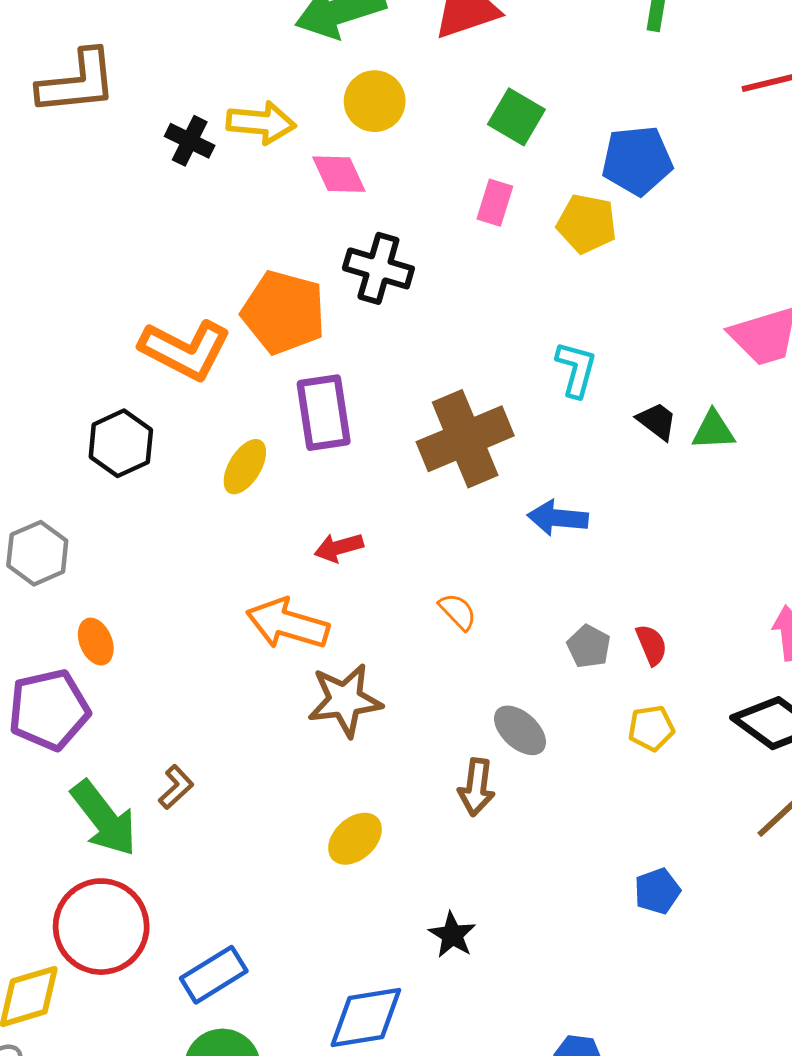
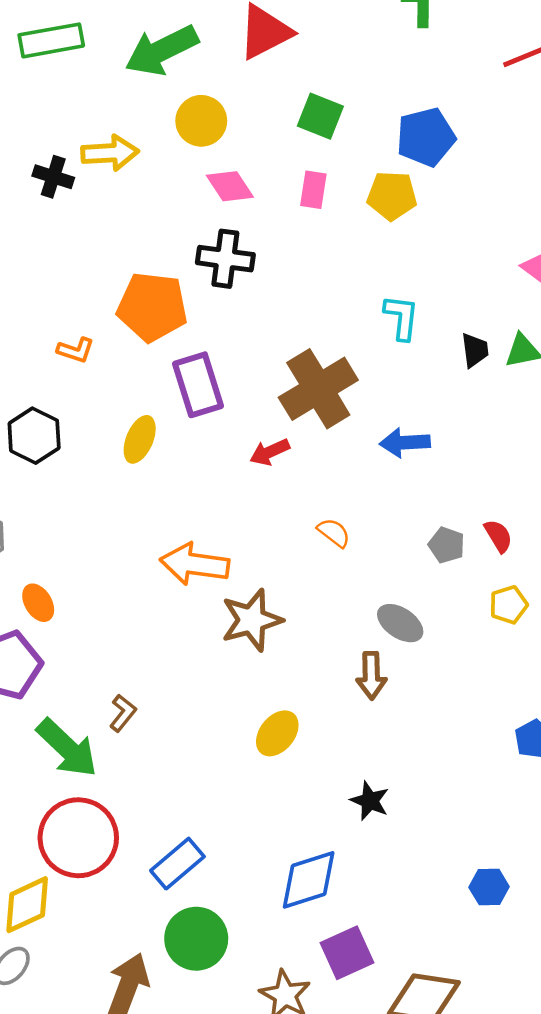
pink diamond: (339, 174) -> (230, 186), moved
orange L-shape: (185, 350) -> (76, 350), size x0.5
black trapezoid: (657, 421) -> (475, 350), turned 54
red arrow: (339, 547) -> (270, 452), moved

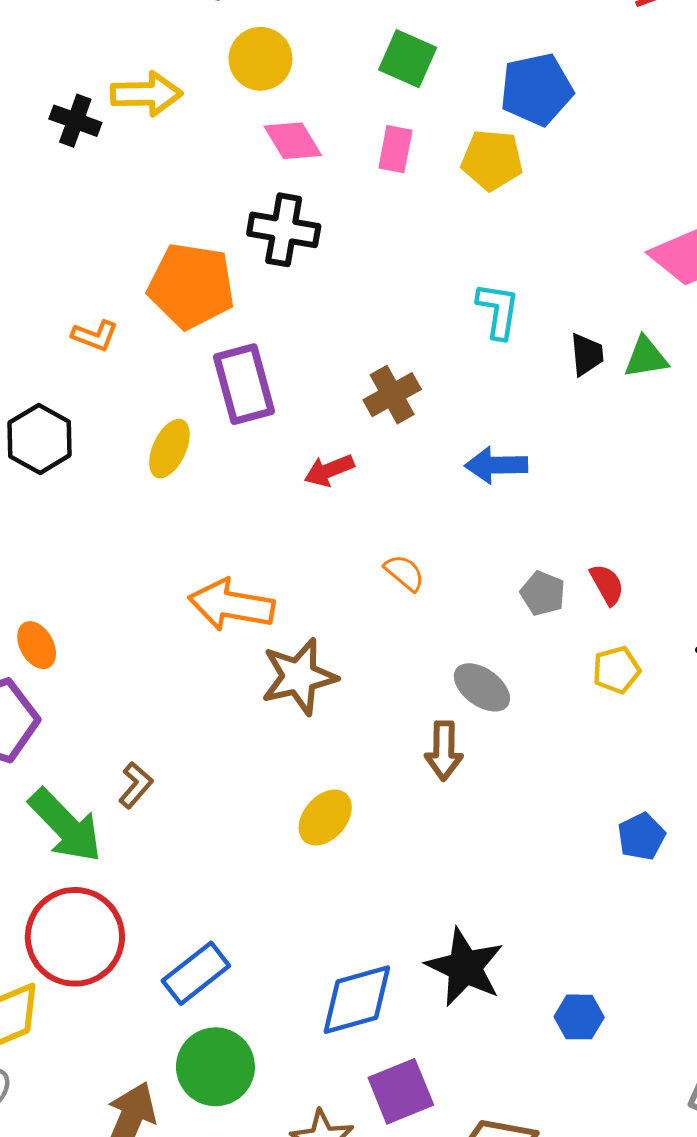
brown cross: (318, 389) -> (392, 395), size x0.6
black star: (370, 801) -> (465, 967), moved, size x1.6

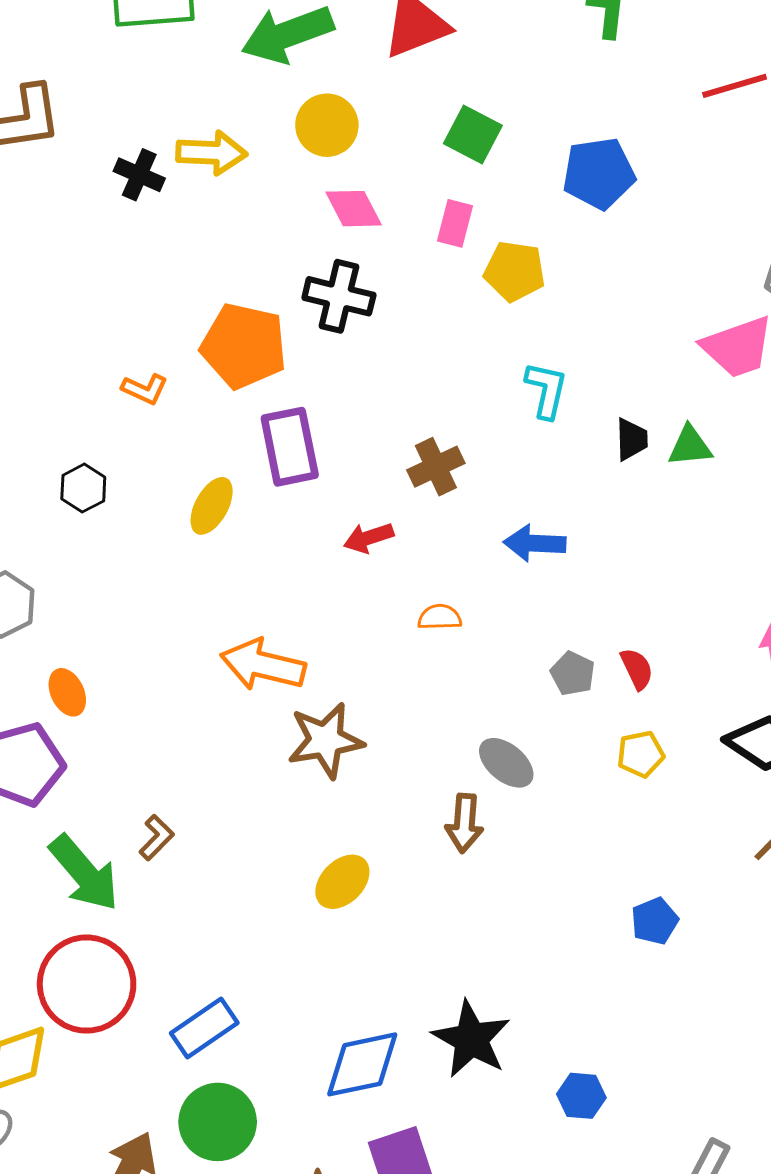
yellow pentagon: (492, 160) -> (515, 271), moved
black hexagon: (39, 439) -> (83, 488), size x0.7
orange semicircle: (404, 573) -> (440, 617), moved, turned -45

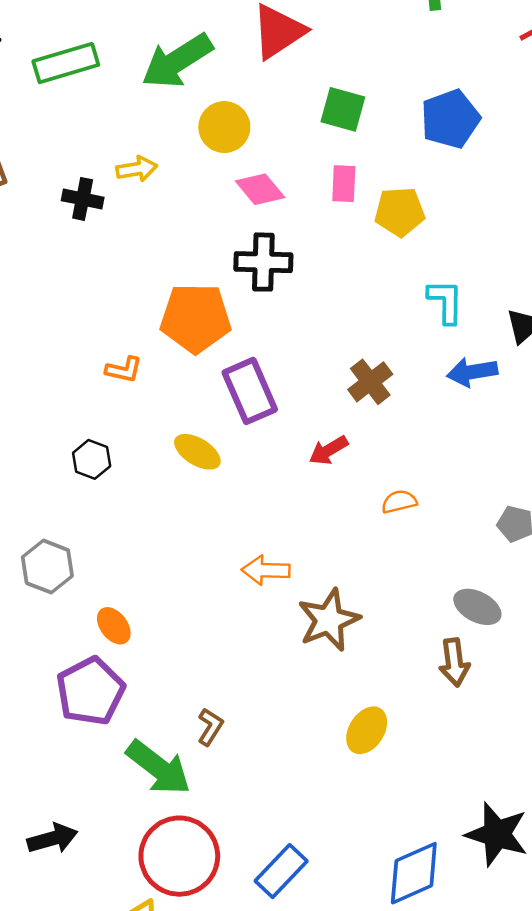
yellow arrow: (212, 153) -> (137, 169), size x0.7
yellow ellipse: (212, 506) -> (197, 452), turned -75
blue arrow: (535, 543) -> (472, 372), moved
orange arrow: (263, 665) -> (266, 570), size x0.7

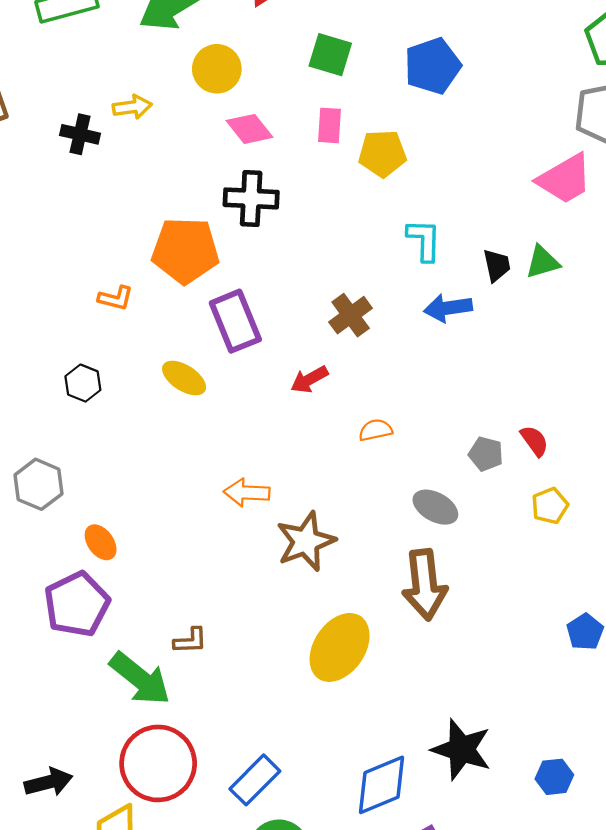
gray ellipse: (477, 607) -> (435, 507), moved
brown arrow: (454, 662) -> (425, 585), size x1.5
brown L-shape: (210, 727) -> (190, 641), turned 54
yellow ellipse: (367, 730) -> (340, 647), size x1.5
black arrow: (53, 839) -> (49, 782), moved

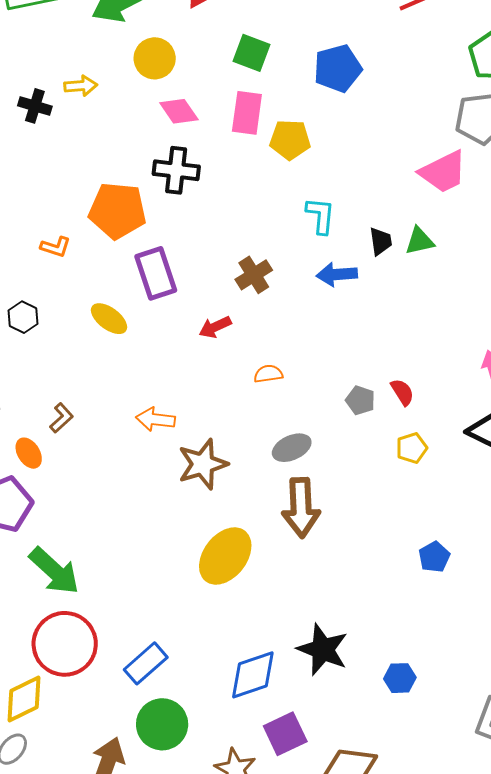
pink rectangle: (330, 125) -> (247, 113), size x1.4
gray ellipse: (435, 507) -> (292, 448), moved, turned -57
brown L-shape: (190, 641) -> (61, 418), moved, turned -44

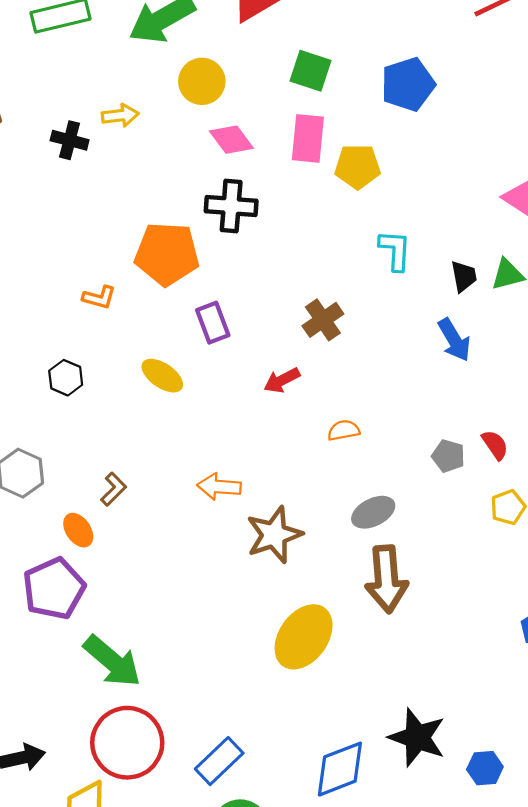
purple rectangle: (156, 273) -> (213, 323), size x0.7
blue arrow: (337, 274) -> (454, 340), moved, turned -114
blue hexagon: (400, 678) -> (485, 768), moved

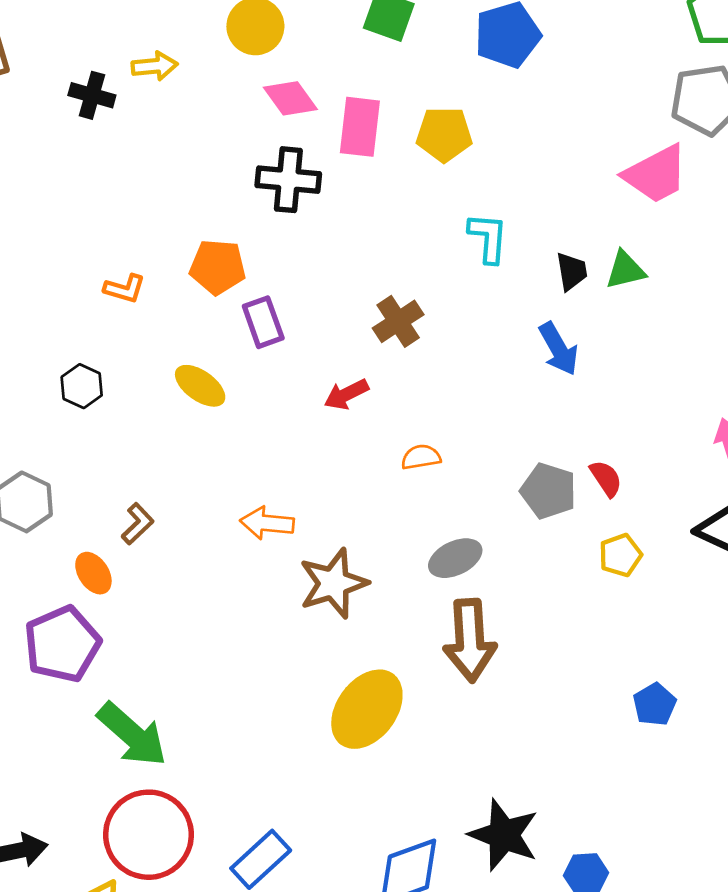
pink rectangle: (308, 138) -> (360, 127), moved
orange pentagon: (167, 254) -> (218, 267), moved, size x0.7
gray pentagon: (448, 456) -> (548, 491), size x1.4

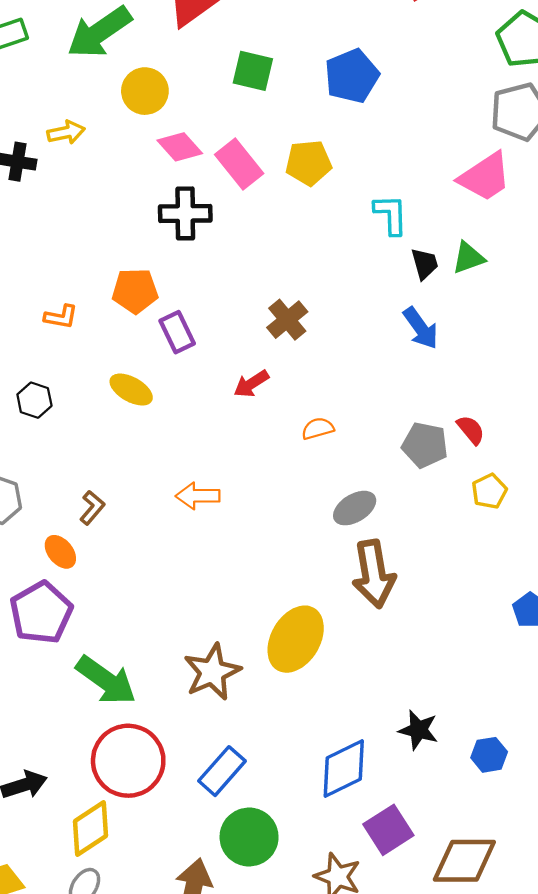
pink rectangle: (360, 127) -> (239, 164), turned -39
cyan L-shape: (488, 238) -> (391, 215), moved
brown star: (333, 583) -> (212, 672), moved
black star: (504, 835) -> (418, 730), size x0.7

